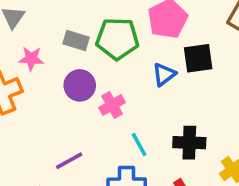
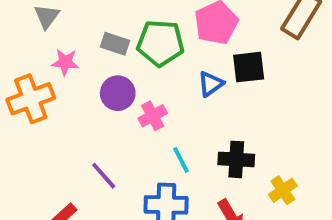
purple line: (69, 161) -> (104, 176), turned 76

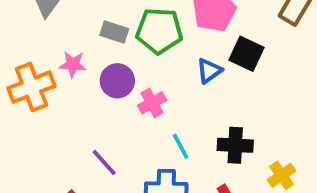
pink star: (65, 62) -> (73, 64), moved
black square: (249, 67) -> (247, 54), turned 32

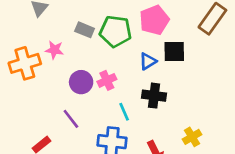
black square: (247, 54) -> (174, 52), turned -30
purple circle: (117, 81) -> (81, 82), moved
black cross: (235, 145) -> (154, 96), moved

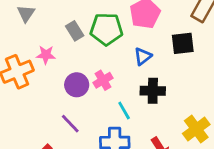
gray rectangle: (85, 30) -> (75, 31), turned 42
black square: (174, 52) -> (183, 43), moved
yellow cross: (192, 137) -> (196, 129), size x1.4

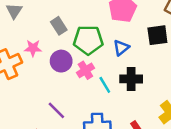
green pentagon: (106, 29) -> (88, 40), moved
purple circle: (77, 85) -> (61, 61), moved
cyan line: (124, 111) -> (105, 85), moved

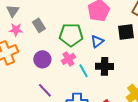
gray rectangle: (59, 26) -> (39, 25), moved
pink star: (33, 48) -> (16, 30), moved
purple circle: (61, 61) -> (42, 59), moved

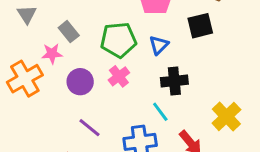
pink star: (16, 30) -> (52, 54), moved
cyan line: (84, 71) -> (160, 112), moved

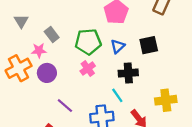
black square: (200, 26) -> (149, 45), moved
purple circle: (80, 82) -> (47, 73), moved
yellow cross: (226, 116) -> (166, 100), turned 35

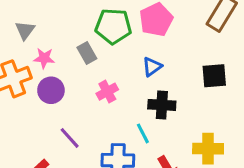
gray triangle: (21, 21) -> (25, 30), moved
gray rectangle: (52, 35) -> (87, 53), moved
green pentagon: (88, 42) -> (113, 26), moved
black square: (149, 45) -> (214, 76), moved

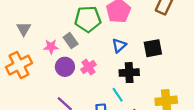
pink star: (44, 58) -> (51, 47), moved
black square: (214, 76) -> (153, 48), moved
purple circle: (51, 90) -> (65, 67), moved

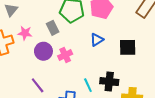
pink star: (51, 47) -> (25, 33), moved
black cross: (129, 73) -> (109, 82), moved

